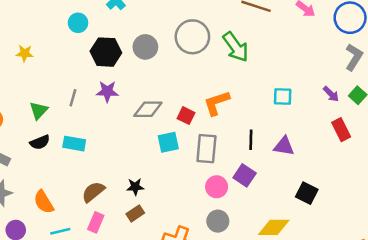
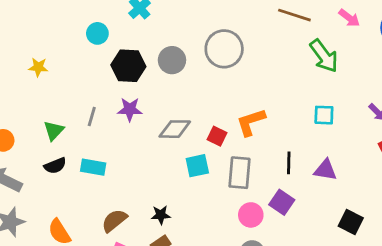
green arrow: (236, 47) -> (324, 56), moved

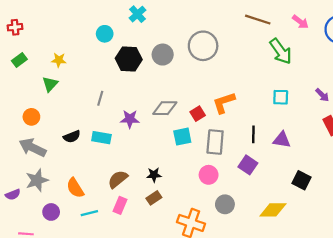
purple star: (130, 109) -> (130, 119), moved
green triangle: (54, 131) -> (50, 84), moved
red square: (217, 136) -> (198, 114), turned 32
pink circle: (251, 215) -> (209, 175), moved

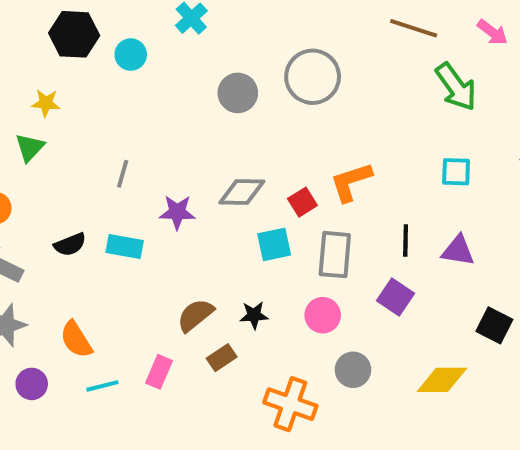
black hexagon: (129, 59) -> (74, 34), moved
black star: (154, 175) -> (254, 315), moved
brown semicircle: (118, 179) -> (195, 315), moved

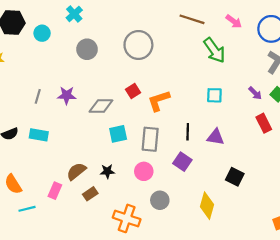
gray circle: (238, 93) -> (87, 49), moved
red square: (302, 202) -> (133, 91), moved
purple star: (177, 212) -> (67, 95), moved
pink rectangle: (159, 372) -> (55, 191), moved
yellow diamond: (442, 380) -> (207, 206), turned -75

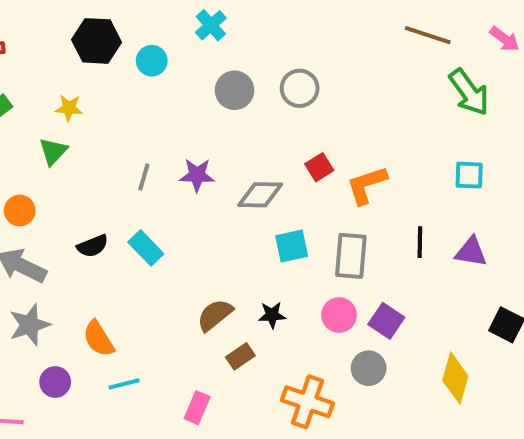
gray circle: (138, 45) -> (300, 88), moved, size x0.7
cyan rectangle: (39, 135) -> (146, 248), turned 36
purple square: (182, 162) -> (386, 321), moved
pink rectangle: (55, 191) -> (197, 408), moved

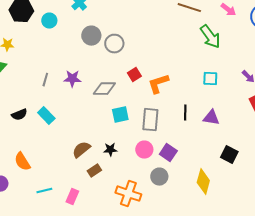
gray circle: (300, 88) -> (114, 44), moved
cyan line: (124, 384) -> (44, 191), moved

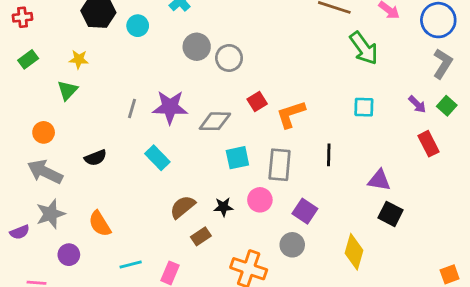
purple star: (72, 79) -> (170, 107), size x1.4
cyan rectangle: (46, 116) -> (157, 158), moved
purple triangle: (211, 118) -> (379, 180), moved
pink circle: (144, 150) -> (260, 200), moved

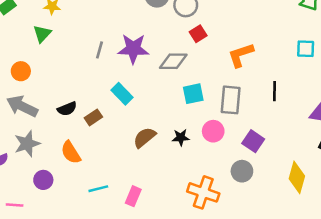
red square: (257, 102) -> (198, 34), moved
black semicircle: (96, 158) -> (67, 109), moved
brown rectangle: (201, 236) -> (93, 117), moved

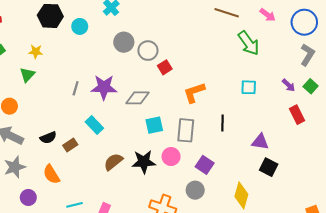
red square: (198, 34) -> (165, 67), moved
black star: (181, 137) -> (144, 162), size x1.6

